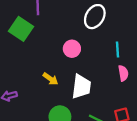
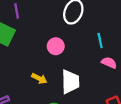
pink semicircle: (123, 73) -> (109, 63), turned -48

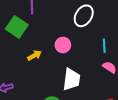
yellow arrow: (39, 79) -> (34, 55), moved, turned -64

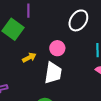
white trapezoid: (71, 79) -> (53, 73), moved

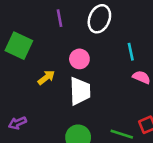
purple line: (28, 11) -> (60, 18), moved

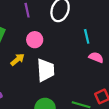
pink circle: (79, 59) -> (35, 40), moved

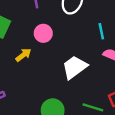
white trapezoid: (46, 70) -> (75, 67), moved, turned -125

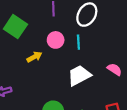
cyan line: (101, 31) -> (78, 42), moved

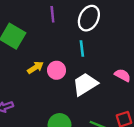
pink circle: (56, 40) -> (57, 70), moved

